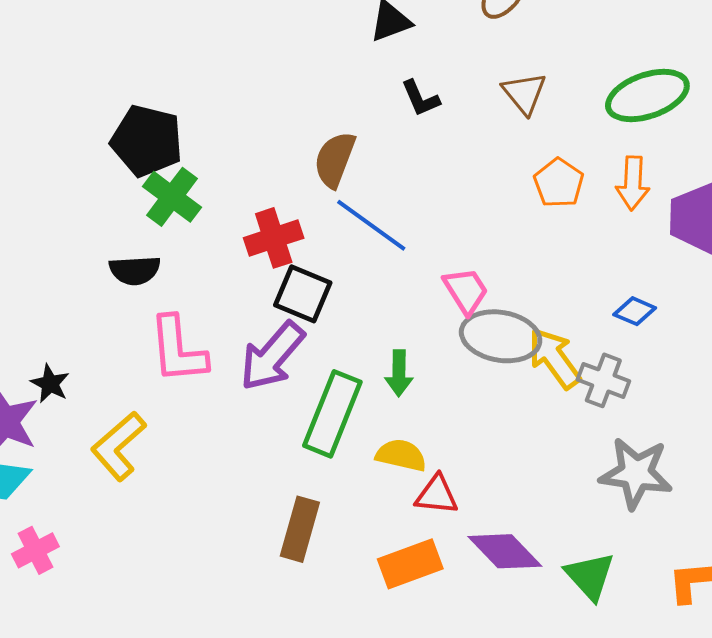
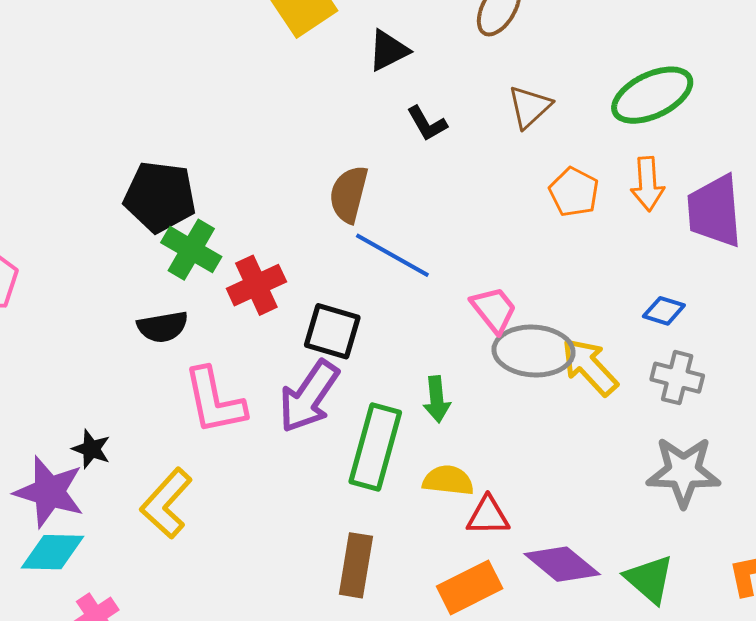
brown triangle: (524, 93) -> (530, 107), turned 33
red cross: (274, 238) -> (256, 285), moved
gray cross: (603, 380) -> (677, 378), moved

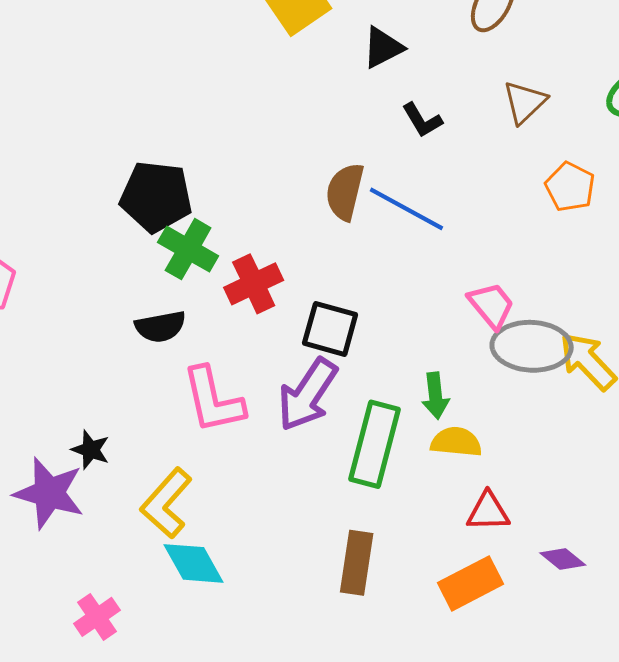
blue line: (392, 255) -> (406, 209), moved
yellow semicircle: (448, 480) -> (456, 442), moved
cyan diamond: (52, 552) -> (194, 563), moved, turned 60
purple diamond: (562, 564) -> (563, 559), size x0.6

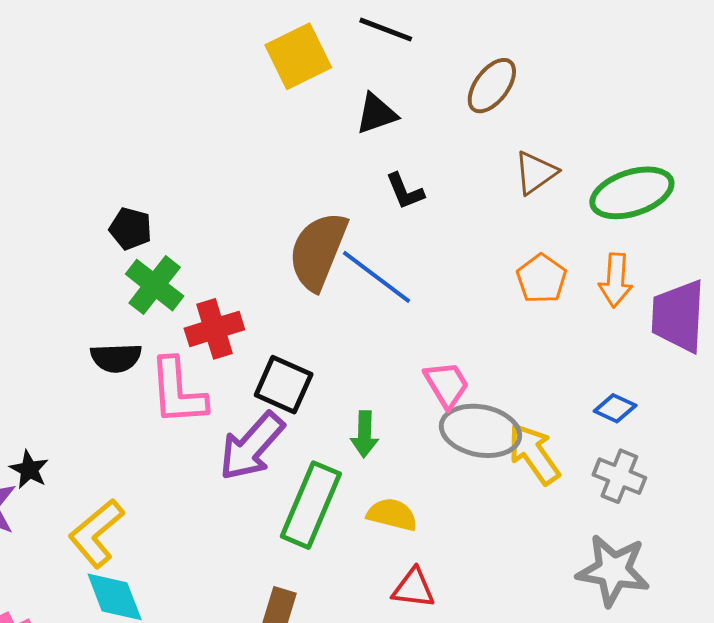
brown triangle: (525, 102) -> (536, 173), moved
brown semicircle: (345, 192) -> (318, 251), size x1.4
black pentagon: (156, 197) -> (131, 229), size x0.6
green arrow: (435, 396) -> (365, 434), moved
pink L-shape: (213, 400) -> (178, 392), moved

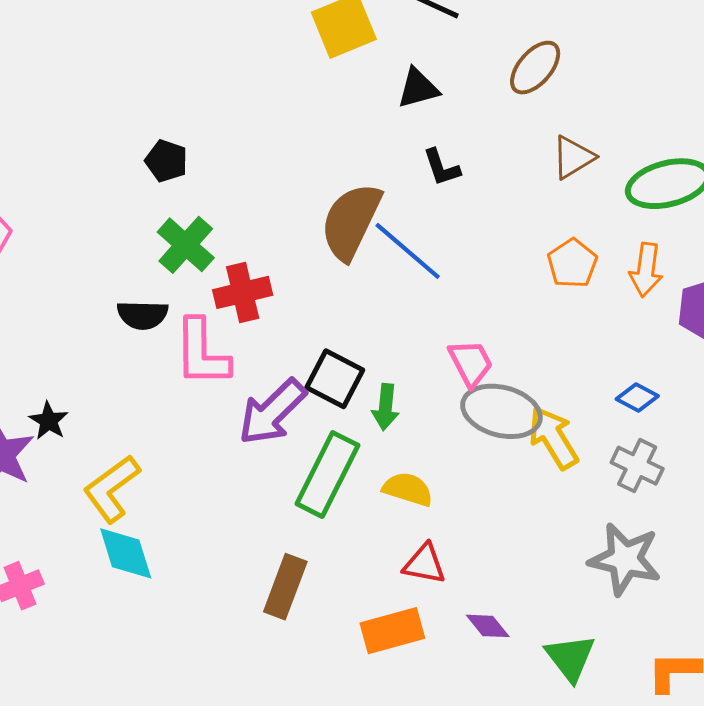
black pentagon: (131, 229) -> (166, 161), moved
black square: (284, 385) -> (335, 379), moved

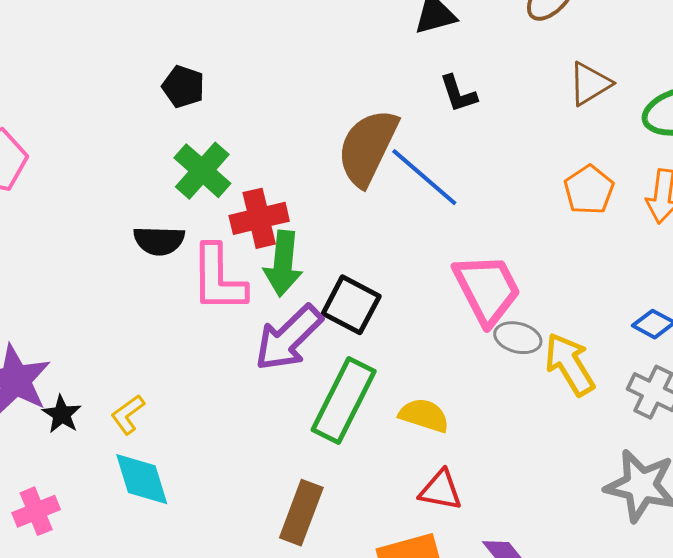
pink trapezoid: (471, 363) -> (487, 289), size x1.5
green arrow: (386, 407) -> (283, 264), moved, size x1.4
gray ellipse: (501, 411) -> (518, 338), size x0.6
black star: (49, 421) -> (62, 414), moved
yellow L-shape: (112, 489) -> (128, 414), size x0.6

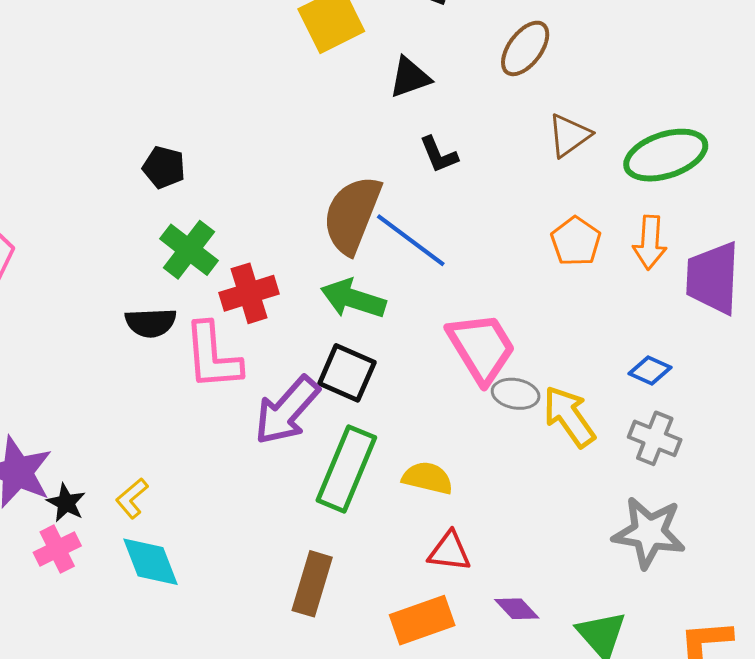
green arrow: (283, 264) -> (353, 299), moved, turned 106
pink cross: (36, 511) -> (57, 549), moved

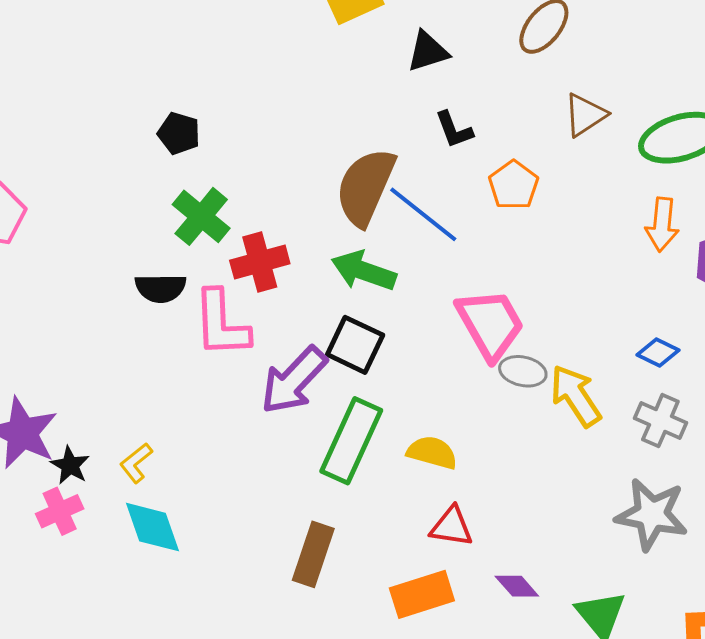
orange pentagon: (576, 241) -> (513, 185), moved

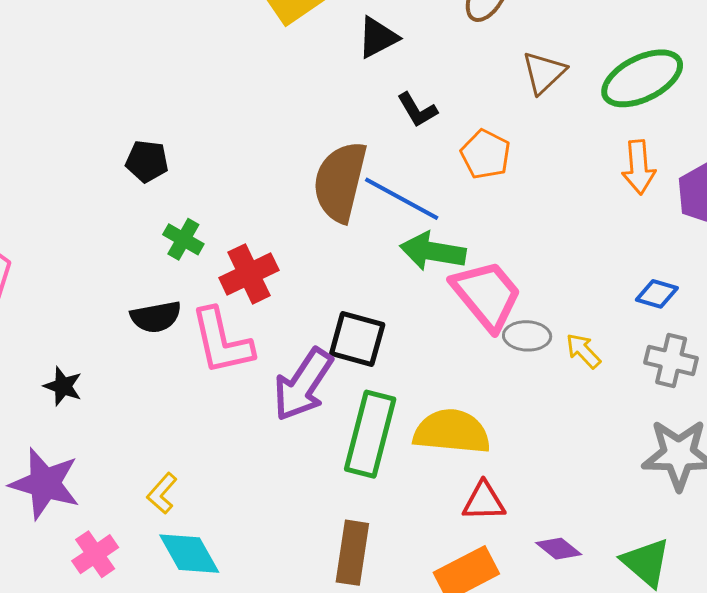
green cross: (201, 216) -> (183, 239), size x0.7
green arrow: (364, 271) -> (433, 251), moved
yellow arrow: (576, 396) -> (583, 351), size x0.6
yellow semicircle: (432, 452) -> (452, 432), size x1.5
black star: (70, 465) -> (63, 386), moved

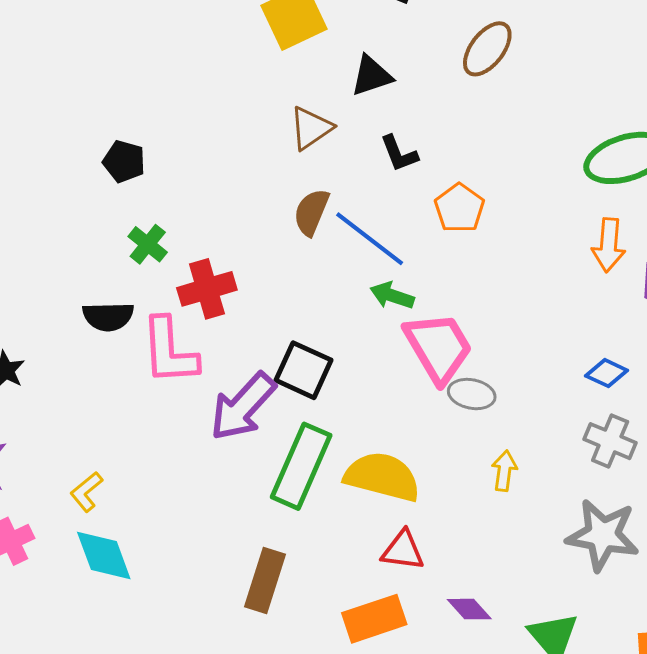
brown triangle: (544, 73) -> (311, 128), moved
brown semicircle: (340, 182) -> (311, 212), size x0.6
green arrow: (433, 251) -> (392, 296), size x0.7
yellow arrow: (583, 351) -> (504, 471), moved, turned 42

